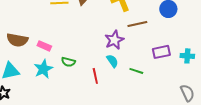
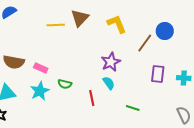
brown line: (137, 24) -> (145, 43), moved, turned -42
purple rectangle: (161, 52) -> (158, 74), turned -72
green line: (136, 71) -> (133, 108), moved

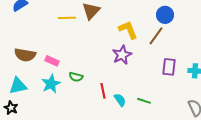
yellow L-shape: (117, 24) -> (128, 30), moved
blue circle: (165, 31) -> (165, 15), moved
cyan semicircle: (109, 83) -> (120, 100), moved

